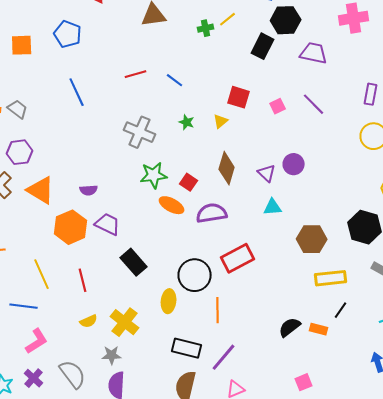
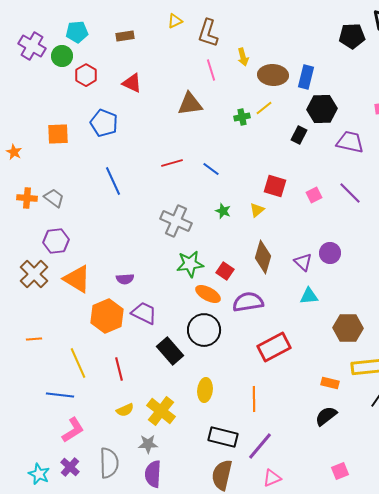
black rectangle: (263, 46) -> (299, 135), size x0.7
black circle: (195, 275) -> (204, 330), moved
orange rectangle: (319, 329) -> (330, 383), moved
gray semicircle: (73, 374) -> (109, 463), turned 36

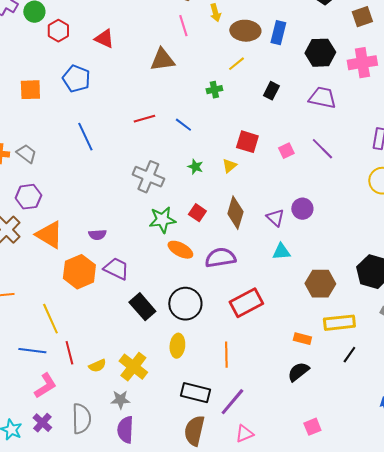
black hexagon: (322, 109) -> (320, 53), moved
green cross: (242, 117) -> (214, 90), moved
red square: (225, 271) -> (197, 213), moved
black circle: (204, 330) -> (185, 304), moved
red line: (119, 369) -> (69, 353), moved

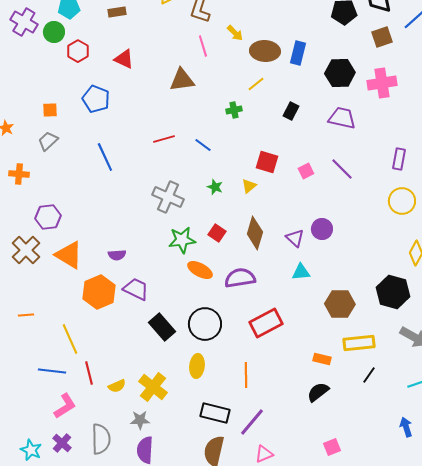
yellow arrow: (215, 13) -> (235, 33), turned -30
orange square: (30, 90) -> (50, 110), size x0.7
gray trapezoid: (26, 154) -> (48, 141), moved, turned -80

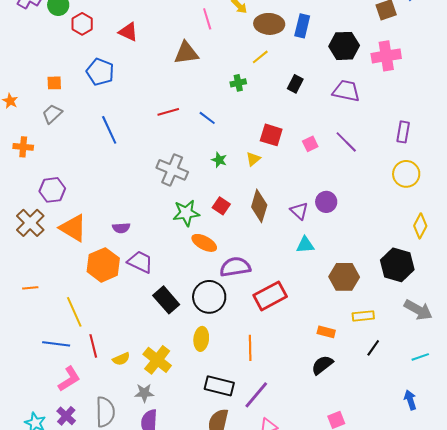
purple semicircle: (240, 278) -> (235, 267), moved
yellow rectangle: (359, 343) -> (363, 316), size x0.7

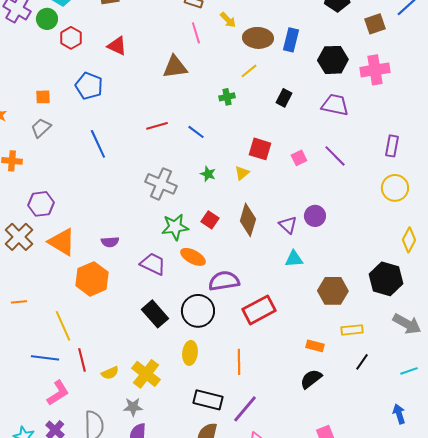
purple trapezoid: (140, 262) -> (153, 264), moved

